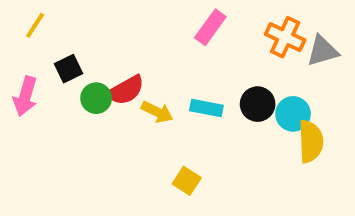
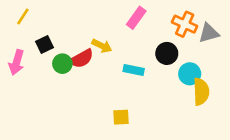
black circle: (258, 104) -> (167, 53), moved
yellow arrow: (157, 112) -> (102, 46), moved
yellow square: (187, 181) -> (121, 117), turned -36

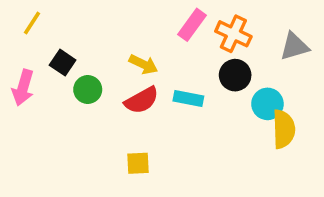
orange cross: (185, 24) -> (233, 34), moved
black square: (45, 45) -> (63, 63), turned -30
red semicircle: (81, 59) -> (142, 100), moved
yellow square: (121, 117) -> (138, 163), moved

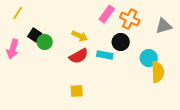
black circle: (235, 75) -> (121, 42), moved
green circle: (88, 90) -> (45, 42), moved

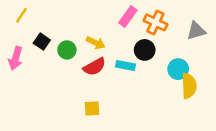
green circle: (45, 42) -> (67, 50), moved

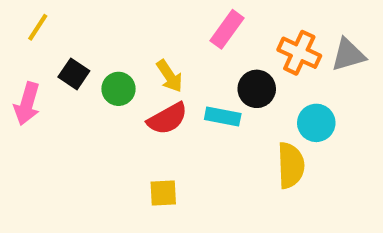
orange cross: (155, 22) -> (299, 53), moved
yellow arrow: (96, 43) -> (170, 76), turned 30
yellow semicircle: (189, 86) -> (291, 165), moved

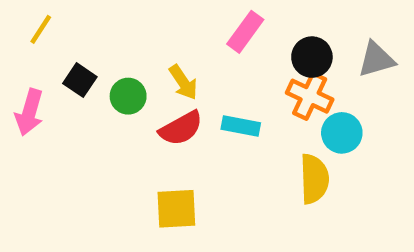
orange cross: (299, 53) -> (310, 96), moved
black circle: (257, 89) -> (312, 57), moved
yellow square: (163, 193) -> (176, 209), size x1.4

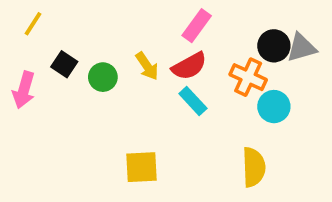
black circle: (312, 57) -> (274, 46), moved
cyan rectangle: (241, 126) -> (193, 101), turned 36
red semicircle: (181, 128) -> (189, 66), moved
yellow semicircle: (314, 179) -> (254, 167), moved

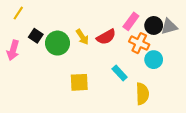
pink rectangle: (197, 26) -> (131, 21), moved
green circle: (103, 77) -> (57, 43), size x1.5
cyan rectangle: (193, 101) -> (120, 73), moved
yellow square: (141, 167) -> (79, 82), moved

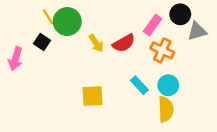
yellow line: (18, 13) -> (48, 17), moved, turned -64
black circle: (154, 25) -> (180, 14), moved
green circle: (57, 43) -> (67, 22), moved
cyan circle: (154, 60) -> (168, 85), moved

